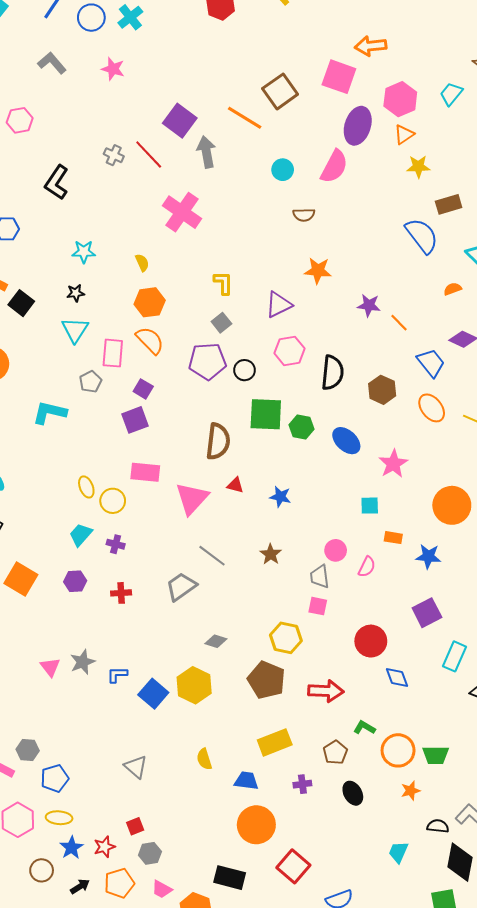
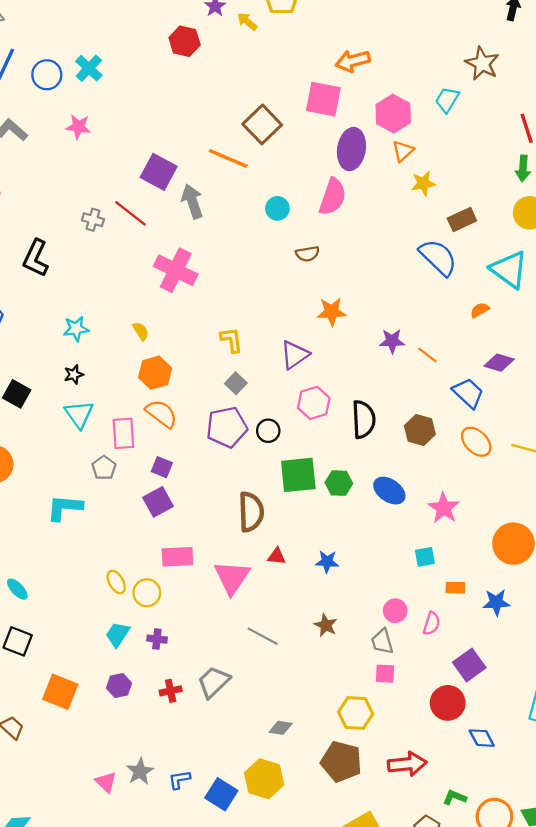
gray trapezoid: (181, 587) -> (214, 682), moved
purple square: (427, 613) -> (469, 665), moved

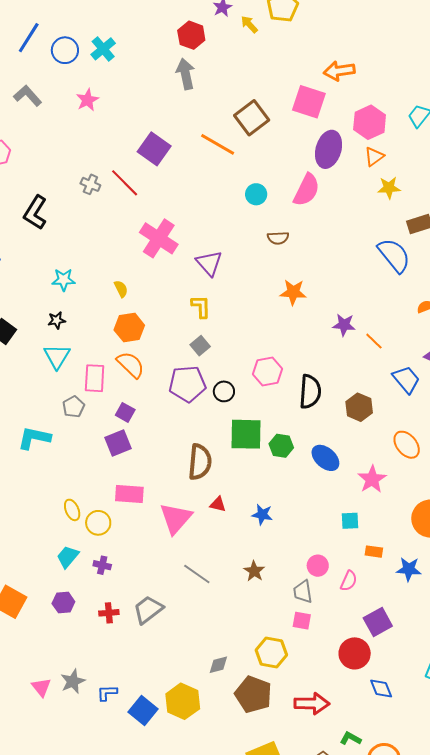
pink star: (78, 127) -> (87, 100), turned 30
gray arrow: (192, 201) -> (186, 74), moved
purple triangle: (295, 355) -> (209, 263), moved, turned -44
orange ellipse: (476, 442) -> (407, 445), moved
gray diamond: (281, 728) -> (218, 665), moved, turned -30

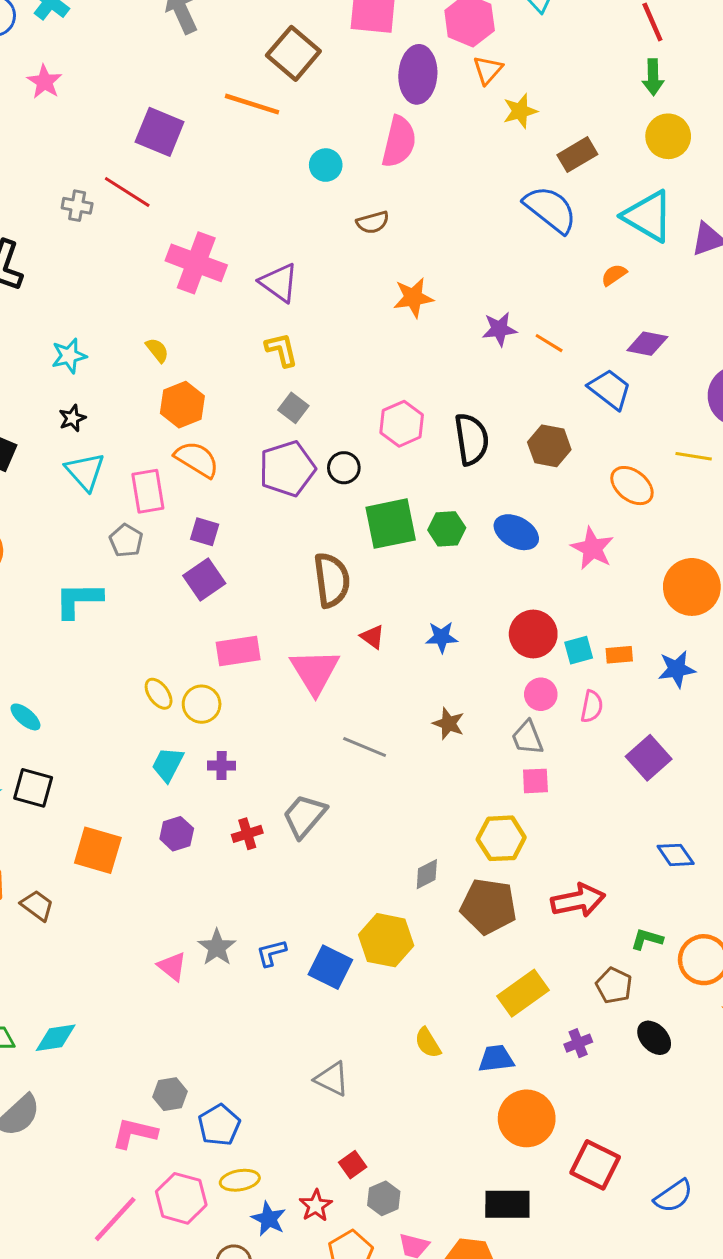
red triangle: (218, 504) -> (372, 637), turned 36
cyan square: (350, 521) -> (579, 650), moved
red circle: (355, 653) -> (533, 634), moved

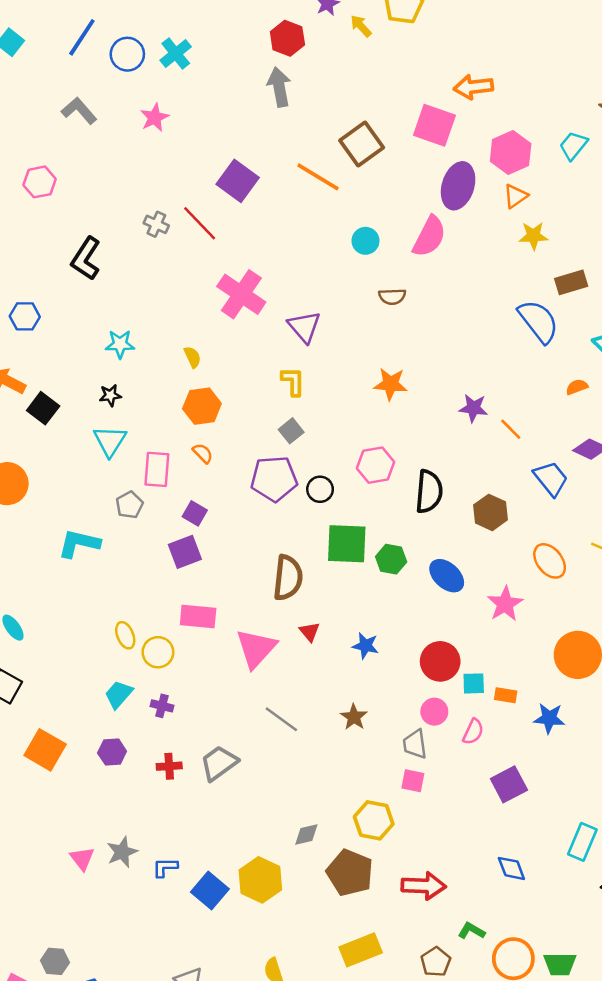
orange star: (413, 298) -> (391, 384), moved
orange semicircle: (197, 459) -> (203, 453), size x0.6

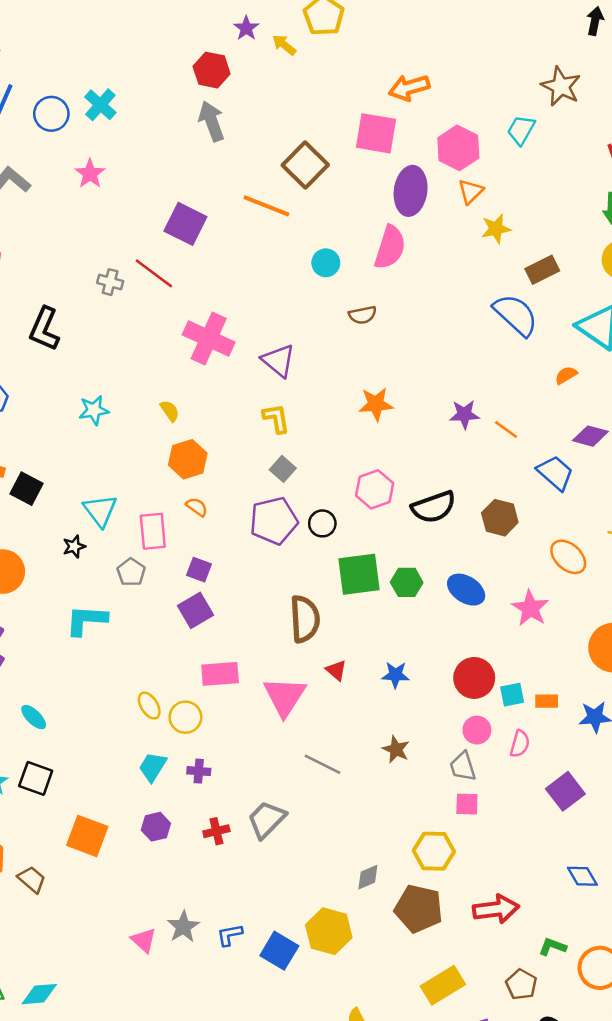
black star: (110, 395) -> (74, 546), moved
black semicircle: (429, 492) -> (434, 507), turned 75

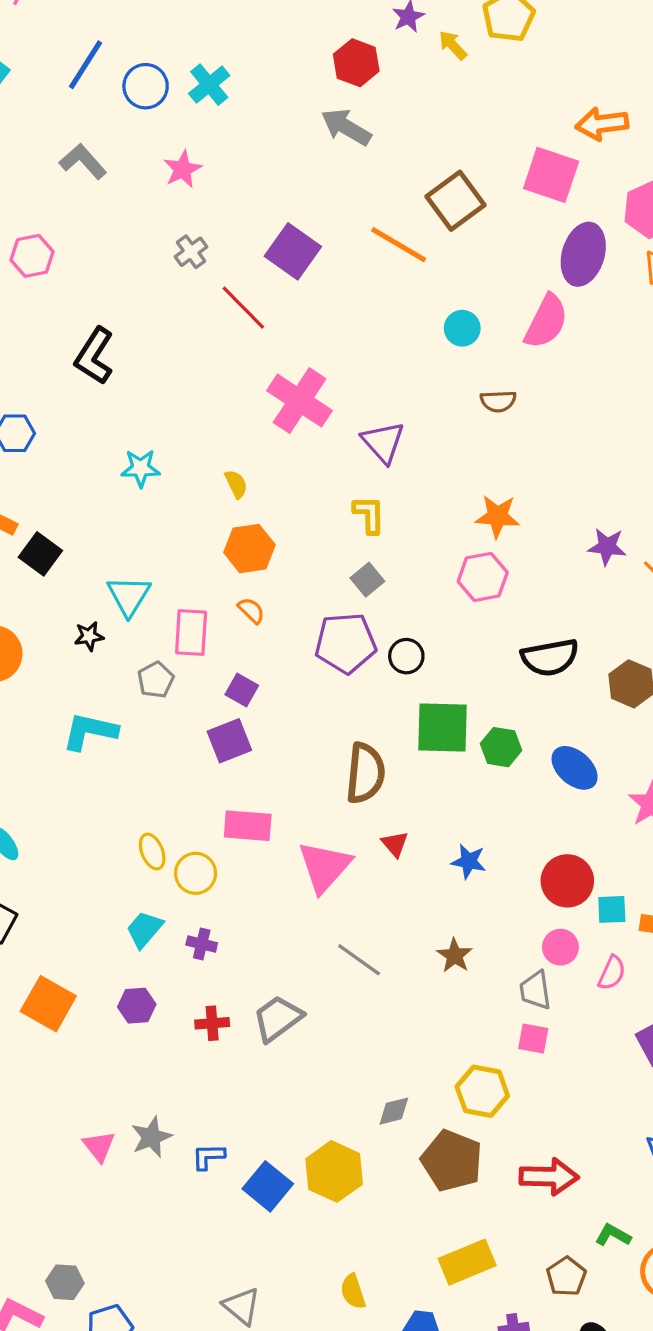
gray arrow: (212, 121) -> (346, 127), turned -48
gray cross: (110, 282) -> (191, 252), moved, turned 30
pink hexagon: (375, 489) -> (483, 577), moved

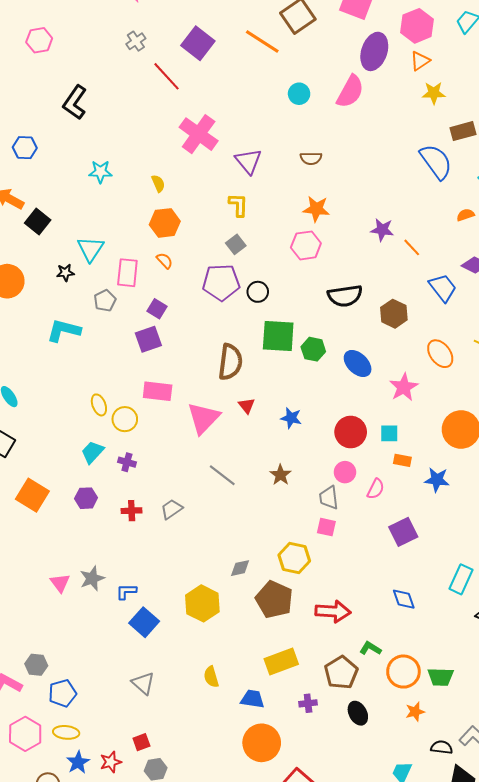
brown semicircle: (498, 401) -> (311, 158), moved
cyan square: (612, 909) -> (389, 433), moved
gray trapezoid: (278, 1018) -> (171, 509), size x0.7
blue square: (268, 1186) -> (144, 622), moved
brown pentagon: (566, 1277) -> (341, 672), size x1.4

